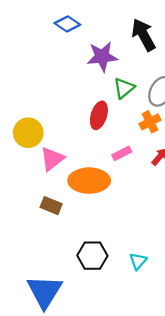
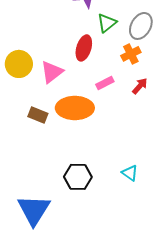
pink triangle: (52, 159) -> (52, 72), moved
brown rectangle: (51, 206) -> (38, 115), moved
cyan triangle: (138, 261) -> (130, 173), moved, turned -36

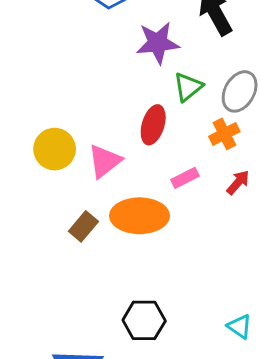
brown rectangle: (38, 115) -> (83, 226), turned -72
cyan triangle: (130, 173) -> (240, 326), moved

